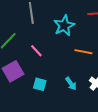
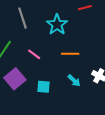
orange line: (83, 52) -> (70, 54), moved

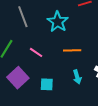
cyan arrow: (74, 81) -> (77, 77), turned 32

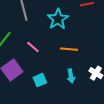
cyan square: (47, 84) -> (40, 80), turned -32

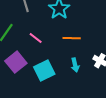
cyan square: (40, 80) -> (44, 71), size x1.5

